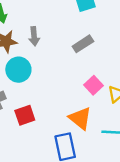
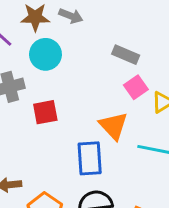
gray arrow: (34, 36) -> (71, 16), turned -72
gray rectangle: (83, 44) -> (126, 55), moved, turned 48

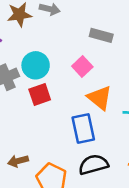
cyan circle: (45, 54) -> (36, 65), moved
pink square: (136, 87) -> (82, 67), moved

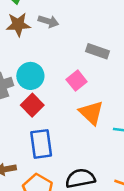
red square: (40, 95) -> (32, 105), turned -30
blue rectangle: (83, 128) -> (41, 144), moved

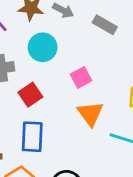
gray rectangle: (98, 51) -> (105, 25), moved
cyan circle: (30, 76) -> (43, 47), moved

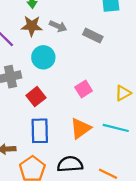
pink square: (81, 77) -> (84, 89), moved
orange triangle: (90, 114) -> (81, 128), moved, turned 35

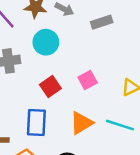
gray rectangle: (93, 36) -> (102, 22), turned -48
red square: (36, 97) -> (50, 86), moved

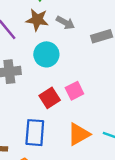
pink square: (88, 80) -> (74, 91), moved

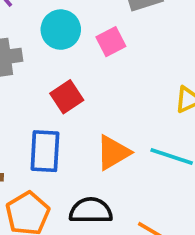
pink square: (74, 91) -> (111, 42), moved

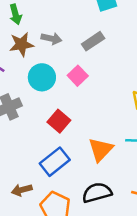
blue rectangle: (45, 151) -> (55, 162), turned 64

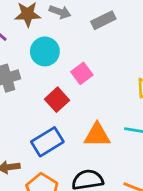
pink square: (78, 76) -> (82, 73), moved
orange triangle: (101, 150) -> (97, 135), turned 40

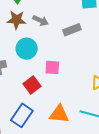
pink square: (82, 73) -> (52, 67), turned 35
blue rectangle: (47, 142) -> (22, 115), turned -30

